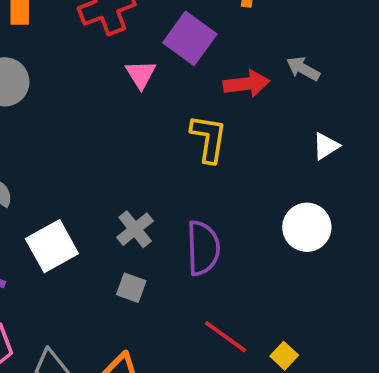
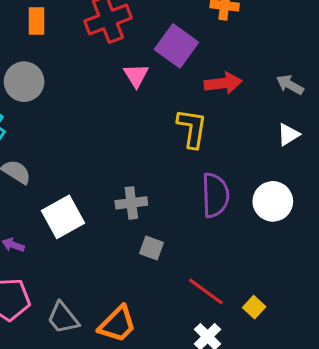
gray arrow: (303, 69) -> (290, 85), moved
gray cross: (135, 229) -> (131, 203), turned 32
purple semicircle: (203, 248) -> (215, 195), moved
gray square: (131, 288) -> (152, 248), moved

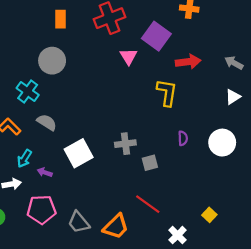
purple semicircle: (215, 195) -> (183, 138), size x0.5
gray square: (152, 248) -> (150, 163), moved, turned -35
red line: (206, 292) -> (148, 204), moved

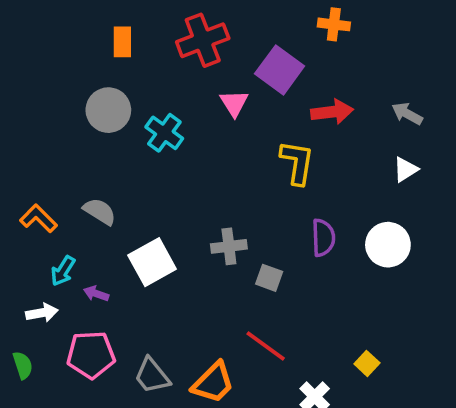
cyan cross: (28, 91) -> (164, 133), moved
purple semicircle: (183, 138) -> (323, 238), size x1.5
gray square: (150, 163) -> (269, 278), turned 35

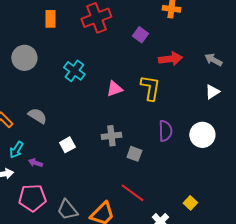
purple square: (280, 70) -> (140, 35), size x0.6
pink triangle: (234, 103) -> (114, 89), moved, turned 42
gray circle: (108, 110) -> (24, 58), moved
white square: (152, 262) -> (67, 145), size x0.6

